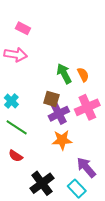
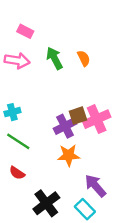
green arrow: (64, 74) -> (54, 58), moved
orange semicircle: (83, 75) -> (84, 58), moved
brown square: (51, 99) -> (78, 116), moved, turned -35
cyan cross: (11, 101) -> (12, 112), turned 32

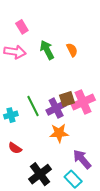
pink rectangle: (25, 31) -> (22, 27), turned 32
cyan cross: (12, 112) -> (11, 115), moved
green line: (18, 141) -> (33, 106), moved, turned 30

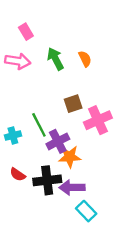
brown square: (67, 99) -> (73, 104), moved
purple cross: (56, 108) -> (58, 141), moved
purple arrow: (82, 159) -> (72, 187), moved, turned -50
black cross: (40, 174) -> (47, 180), moved, turned 30

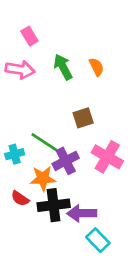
pink cross: (98, 120) -> (107, 157), moved, turned -36
green line: (39, 125) -> (44, 142), turned -30
orange star: (70, 157) -> (43, 178), moved

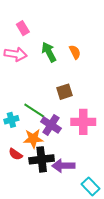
pink cross: (107, 157) -> (83, 122), turned -30
purple cross: (66, 161) -> (51, 125), turned -30
cyan rectangle: (98, 240) -> (91, 186), moved

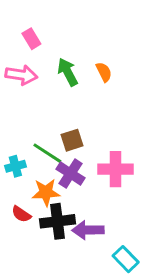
brown square: (65, 92) -> (72, 140), moved

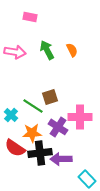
pink rectangle: (31, 39) -> (30, 17), moved, turned -48
cyan cross: (15, 166) -> (11, 115), turned -32
purple cross: (71, 174) -> (58, 127), moved
red semicircle: (21, 214) -> (15, 148), size x1.5

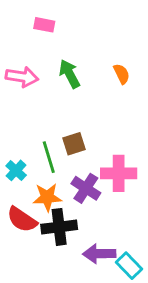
orange semicircle: (72, 50) -> (122, 74), moved
green line: (33, 106) -> (49, 157), turned 40
purple arrow: (61, 159) -> (99, 254), moved

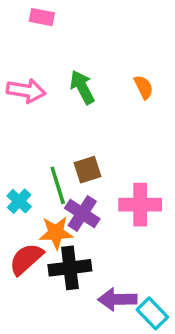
pink rectangle: (44, 25) -> (42, 17), moved
purple cross: (86, 188) -> (82, 213), moved
red semicircle: (22, 220) -> (26, 259), turned 104

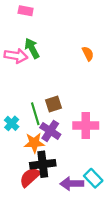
green arrow: (82, 87) -> (32, 48), moved
red semicircle: (26, 259) -> (30, 177), moved
cyan rectangle: (152, 313) -> (93, 178), moved

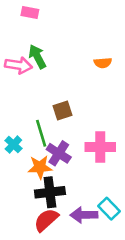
orange semicircle: (88, 54) -> (103, 63), turned 112
brown square: (54, 104) -> (62, 111), moved
red semicircle: (30, 177) -> (46, 220), moved

